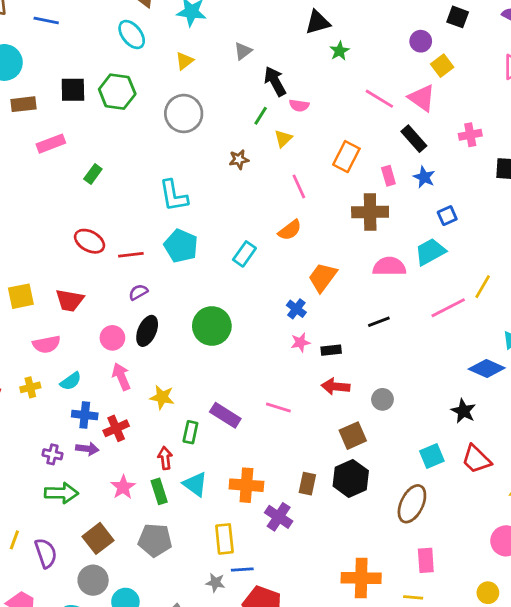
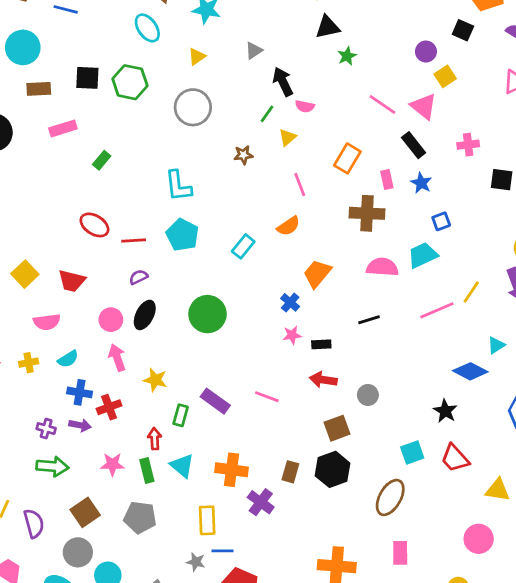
yellow square: (21, 296) -> (25, 274), turned -35
pink star: (123, 487) -> (112, 464), turned 30

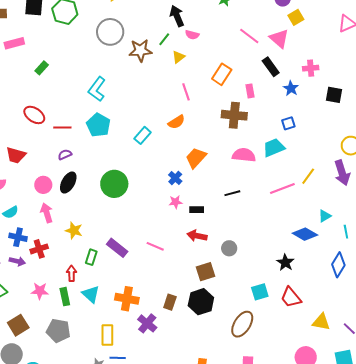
brown star: (243, 155) -> (140, 50), moved, size x1.6
blue star: (421, 183) -> (291, 88), moved
cyan L-shape: (178, 186) -> (97, 89), turned 40

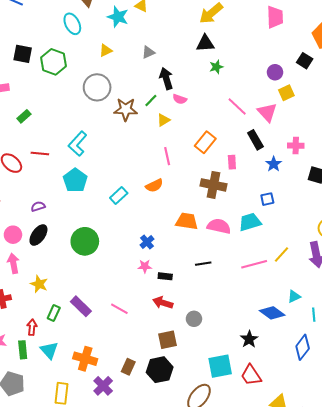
red line: (62, 128) -> (40, 153), moved
orange trapezoid: (196, 158) -> (187, 221), moved, turned 50
cyan square: (260, 292) -> (220, 366), size x1.4

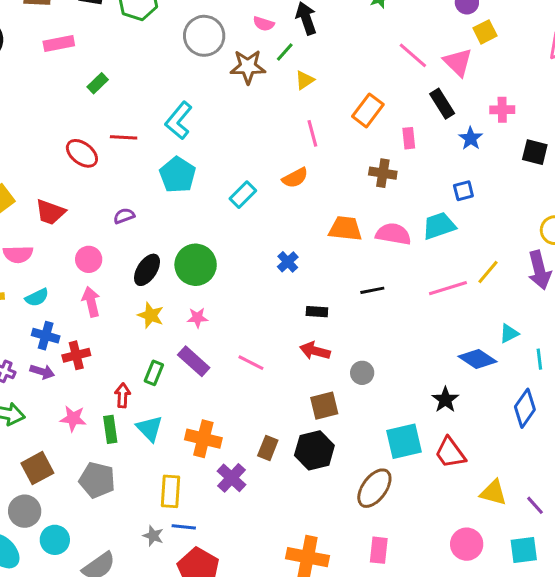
pink semicircle: (180, 99) -> (264, 24), moved
brown cross: (214, 185) -> (383, 173), size x0.7
black ellipse: (38, 235) -> (147, 270), moved
pink star: (145, 266) -> (197, 318), moved
yellow star: (39, 284) -> (151, 315), moved

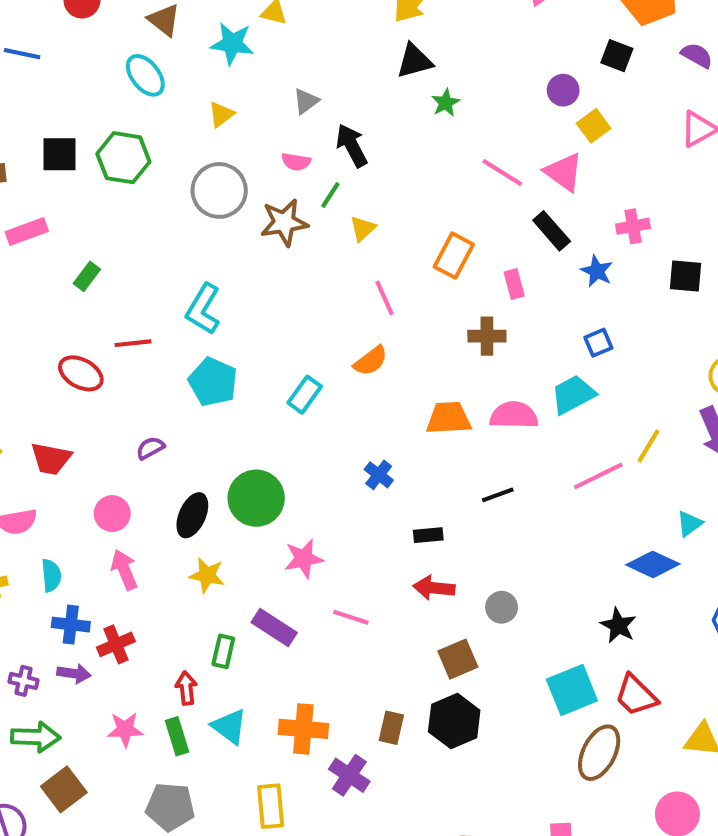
cyan semicircle: (37, 297) -> (51, 575), turned -60
pink star: (197, 318) -> (304, 559), moved, size x1.4
brown square: (37, 468) -> (64, 789), moved
brown ellipse: (374, 488) -> (599, 753), moved

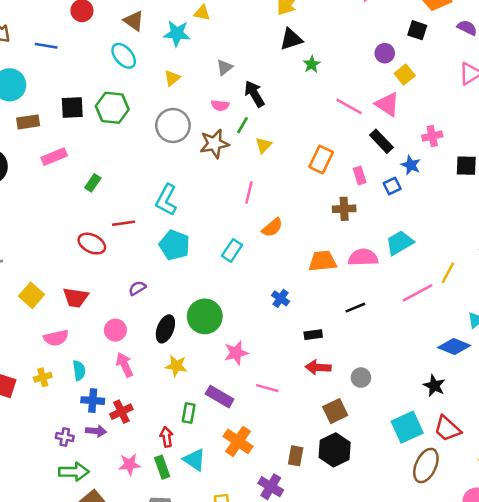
pink line: (384, 298) -> (249, 192), moved, turned 40
blue square: (598, 343) -> (392, 186), moved
orange cross: (303, 729) -> (238, 441), moved, turned 32

